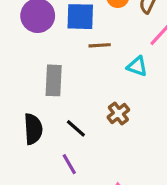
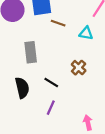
brown line: (100, 45) -> (58, 23), turned 32
purple line: (69, 164) -> (51, 108), turned 64

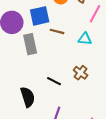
gray rectangle: (31, 52) -> (30, 44), moved
black line: (51, 83) -> (54, 81), moved

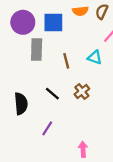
brown line: (57, 31) -> (66, 61), moved, turned 48

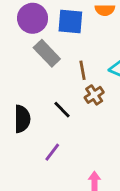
gray rectangle: (37, 49) -> (47, 53), turned -50
brown cross: (82, 91) -> (94, 95), moved

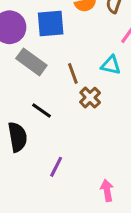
black line: (62, 110) -> (41, 111), moved

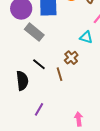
brown line: (73, 73) -> (59, 74), moved
purple line: (56, 167) -> (39, 109), moved

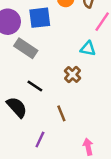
brown line: (59, 74) -> (61, 113), moved
black semicircle: (22, 81) -> (17, 107), turned -30

